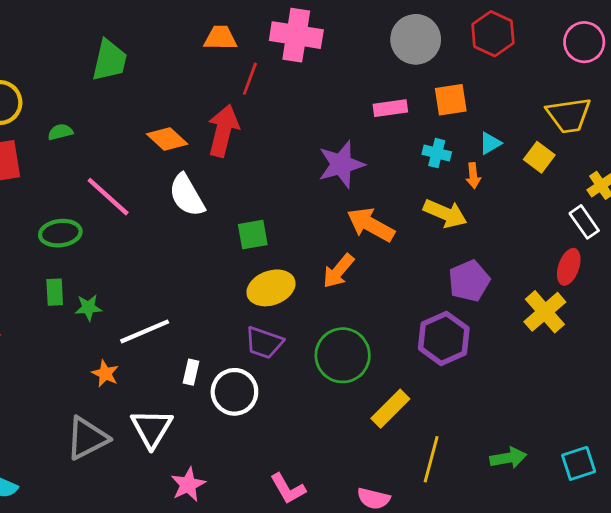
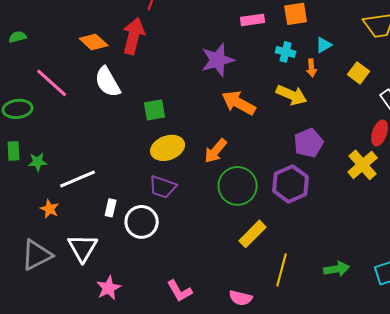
yellow square: (539, 157) -> (359, 73), moved
orange arrow: (338, 271) -> (216, 151), moved
green circle: (343, 355) -> (238, 186), moved

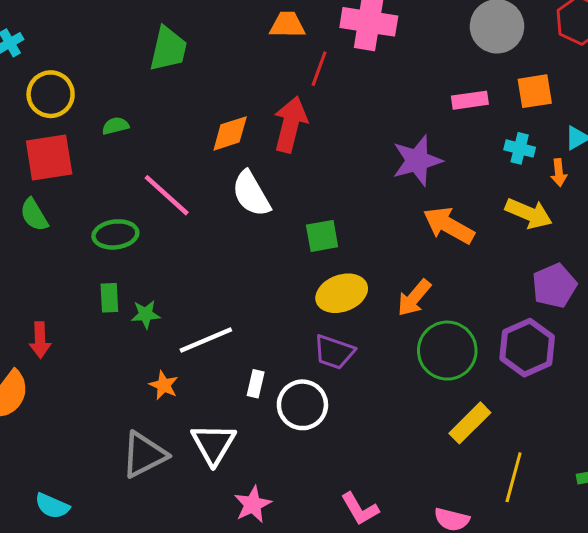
orange diamond: (94, 42) -> (230, 133), turned -60

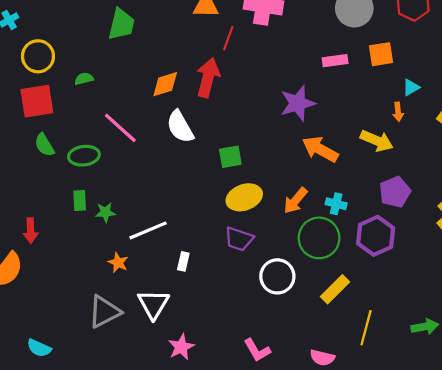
cyan cross: (520, 148) -> (336, 204), moved
green semicircle: (34, 215) -> (44, 145), moved
white circle: (302, 405) -> (277, 276), moved

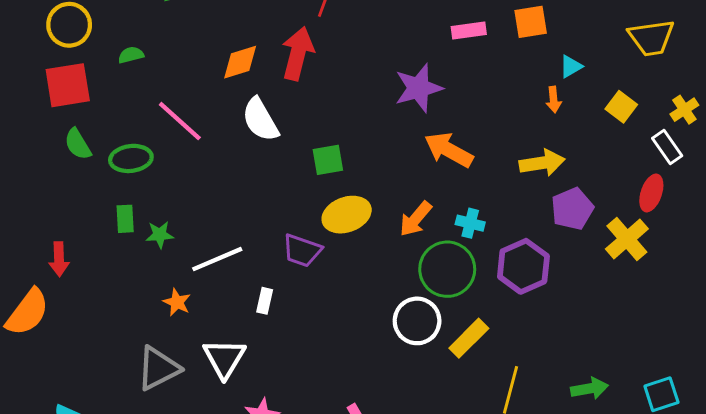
yellow arrow: (377, 141) -> (542, 163), moved, turned -32
purple pentagon: (395, 192) -> (572, 209), moved
purple trapezoid: (239, 239) -> (302, 250), moved
white circle: (277, 276) -> (417, 321), moved

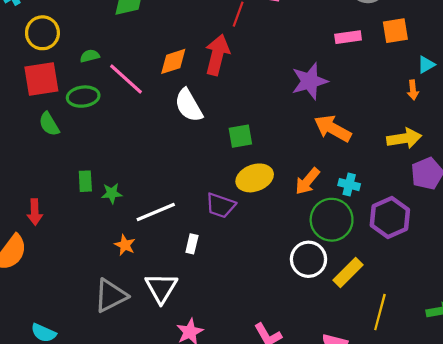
pink line: (180, 121) -> (126, 79), moved
green ellipse: (131, 158) -> (83, 97), moved

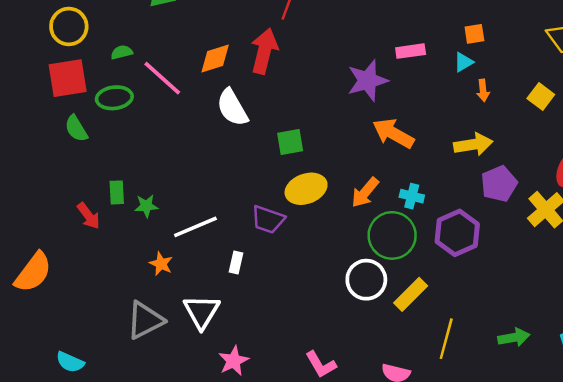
orange square: (395, 31) -> (474, 34), moved, size x0.7
pink rectangle: (348, 37) -> (411, 51), moved
cyan triangle: (426, 65) -> (463, 62), moved
red arrow: (35, 212) -> (89, 216), moved, turned -35

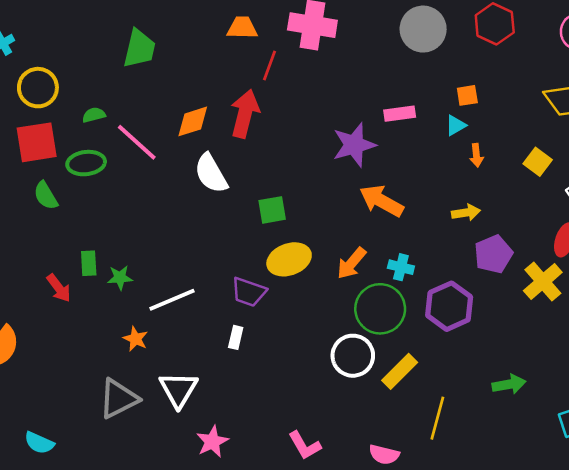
yellow arrow: (473, 144) -> (466, 213), size x0.7
white rectangle: (236, 262) -> (236, 337), moved
green arrow: (514, 337) -> (509, 384), moved

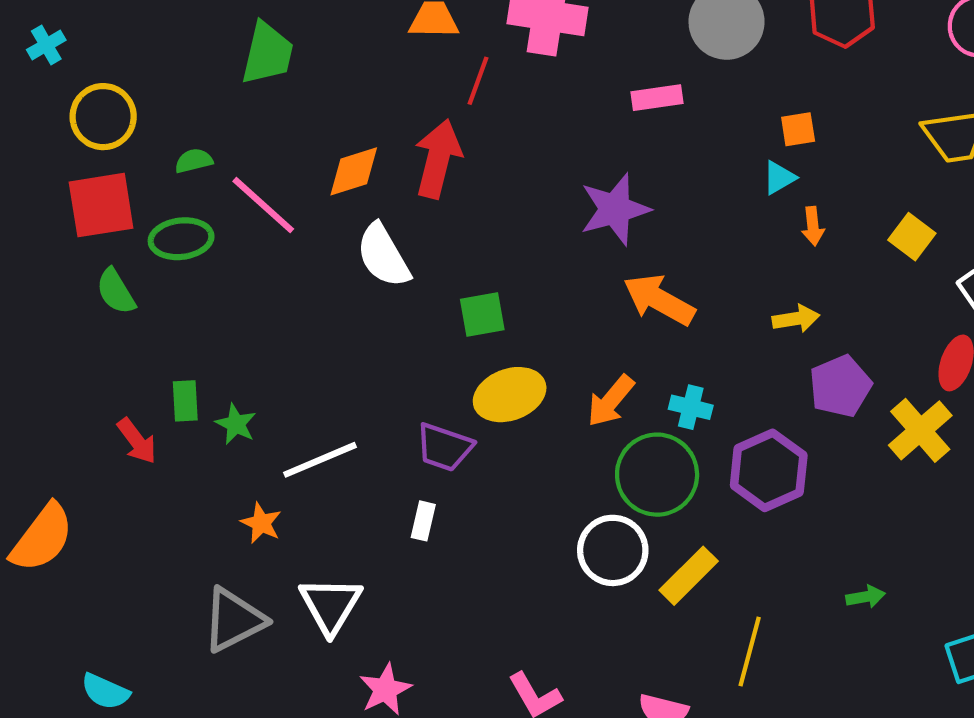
pink rectangle: (400, 114) -> (657, 98), moved
green star: (120, 278) -> (236, 424), turned 30
green arrow: (509, 384) -> (866, 597), size x0.7

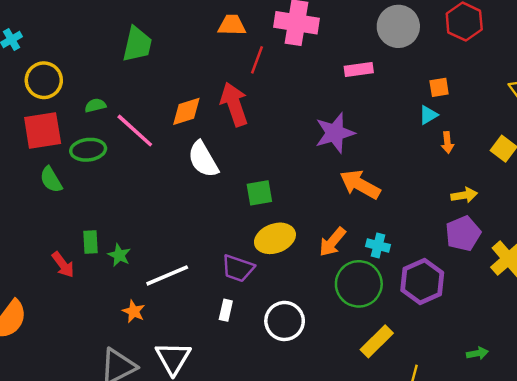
red arrow: (438, 159) -> (234, 104), turned -33
yellow arrow: (796, 319) -> (464, 195), moved
white circle: (613, 550) -> (285, 321), moved

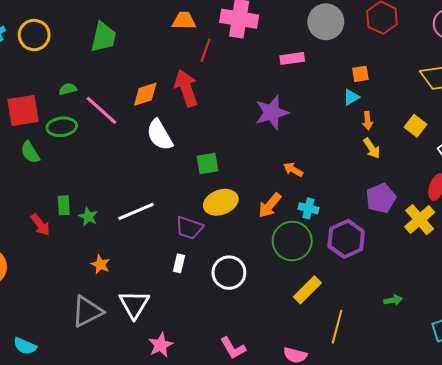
yellow circle: (44, 80) -> (34, 35), moved
orange arrow: (360, 184) -> (293, 170), moved, size x0.6
yellow arrow: (464, 195) -> (372, 148), moved, turned 65
white line: (167, 275) -> (136, 211), moved

